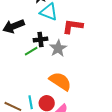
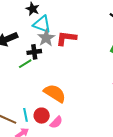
gray star: (58, 48) -> (46, 38), moved

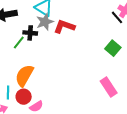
green line: (25, 64) -> (19, 43), turned -32
orange semicircle: (55, 93) -> (24, 76), moved, turned -105

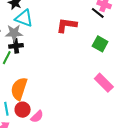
gray star: (45, 22) -> (14, 33), moved, turned 30
red L-shape: (64, 26) -> (67, 25), moved

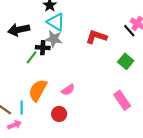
gray star: (14, 33) -> (54, 39), moved
red circle: (23, 110) -> (59, 114), moved
pink semicircle: (37, 117) -> (68, 90), moved

